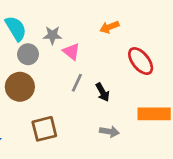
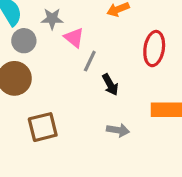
red ellipse: (141, 61) -> (154, 49), turned 48
gray line: (77, 83) -> (90, 61), moved

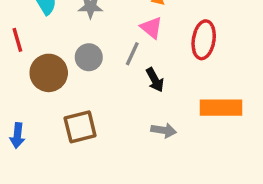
pink triangle: (74, 38) -> (151, 28), moved
gray circle: (24, 41) -> (89, 57), moved

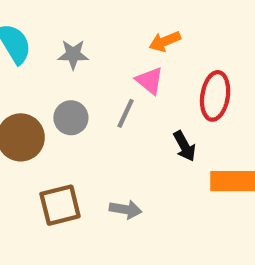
black arrow: (155, 80) -> (184, 146), moved
gray arrow: (164, 130) -> (126, 209), moved

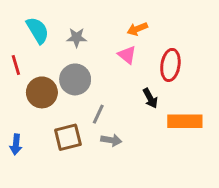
gray line: (126, 113) -> (98, 114), moved
gray circle: (71, 118) -> (75, 79), size x1.4

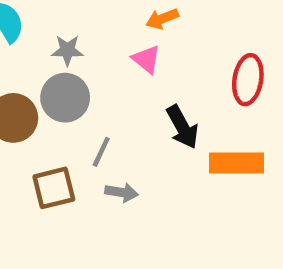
gray star: (77, 38) -> (67, 50), moved
red ellipse: (170, 65) -> (248, 80), moved
black arrow: (150, 98) -> (182, 127), size x1.4

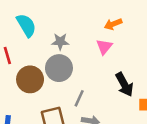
pink triangle: (146, 59) -> (104, 47), turned 30

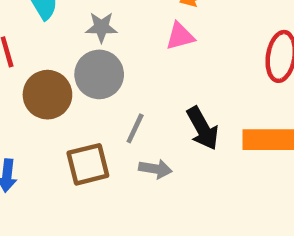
pink triangle: (104, 47) -> (180, 36), turned 36
black arrow: (124, 84) -> (203, 128), moved

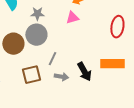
black arrow: (203, 128) -> (84, 72), moved

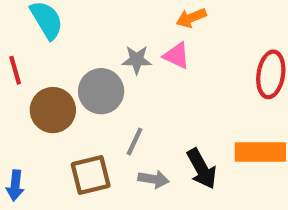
gray star: (37, 14) -> (137, 60), moved
pink triangle: (72, 18) -> (176, 56), turned 40

